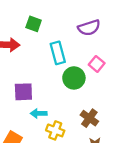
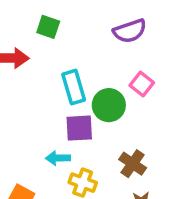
cyan rectangle: (58, 53) -> (74, 87), moved
purple square: (23, 92) -> (79, 128), moved

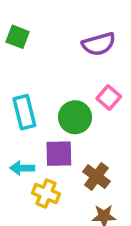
cyan rectangle: (74, 87) -> (24, 112), moved
purple square: (79, 128) -> (59, 154), moved

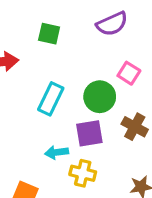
green square: (18, 37) -> (49, 34), moved
cyan rectangle: (24, 112) -> (51, 99), turned 48
brown cross: (96, 176) -> (135, 127), moved

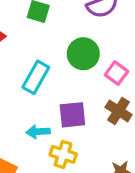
pink square: (129, 73) -> (116, 73), moved
green circle: (100, 97) -> (83, 54), moved

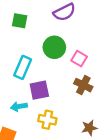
purple square: (72, 115) -> (39, 90), moved
cyan arrow: (38, 132) -> (19, 107), moved

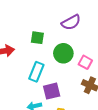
green square: (20, 21) -> (37, 38), moved

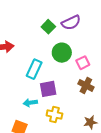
green square: (37, 38) -> (48, 27), moved, turned 32
pink square: (85, 62) -> (83, 63), turned 32

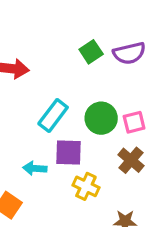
green circle: (62, 53) -> (101, 118), moved
yellow cross: (54, 114) -> (86, 186), moved

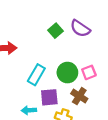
purple semicircle: (129, 53) -> (80, 28), turned 54
brown cross: (131, 160) -> (79, 96), moved

